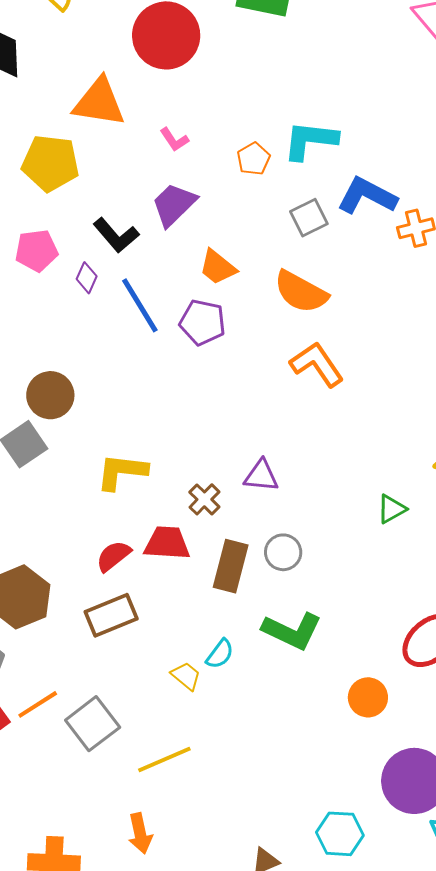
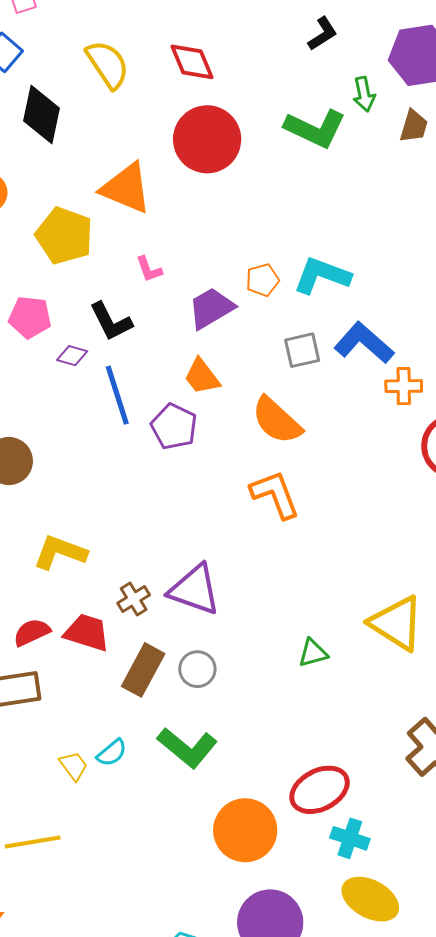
pink L-shape: (174, 140) -> (149, 269), moved
purple trapezoid: (174, 204) -> (211, 308), moved
purple diamond: (87, 278) -> (72, 356), turned 68
purple triangle: (261, 476) -> (195, 590), size x1.5
orange circle: (368, 697) -> (245, 830), size x1.6

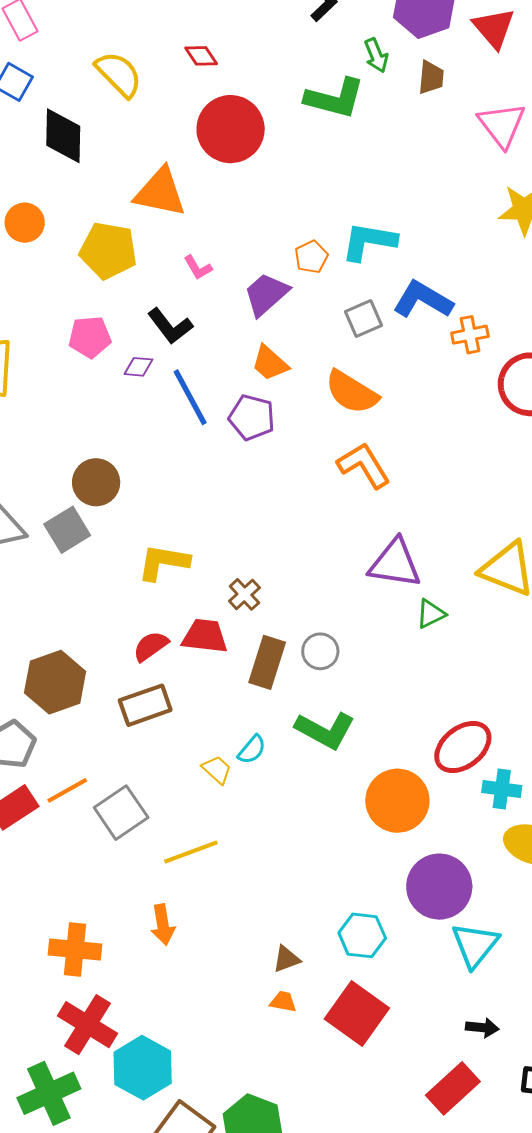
red diamond: (192, 62) -> (201, 56), size x0.7
purple triangle: (195, 590) -> (395, 563), moved

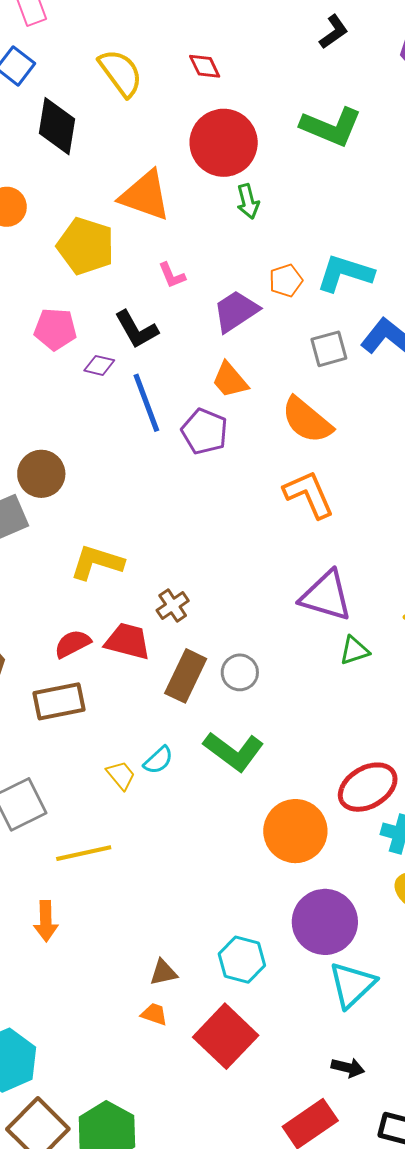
green arrow: (376, 55) -> (248, 201), moved

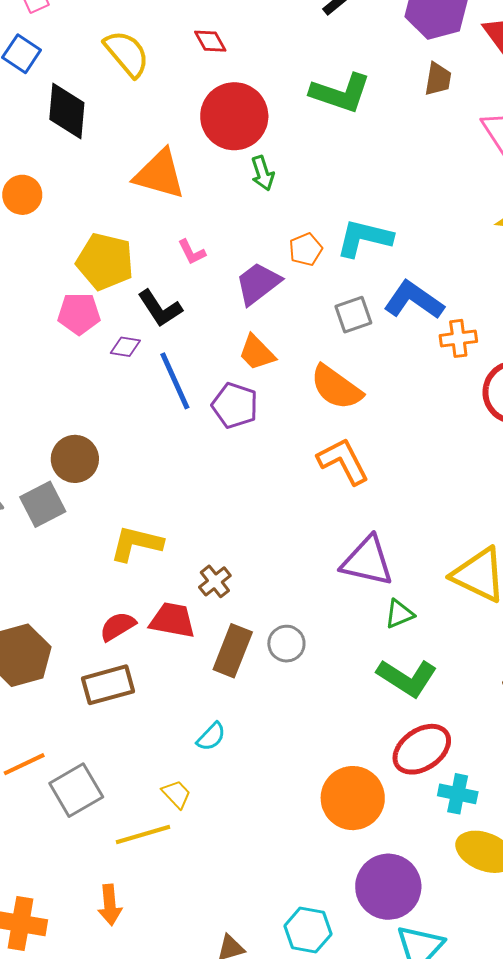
yellow pentagon: (86, 246) -> (105, 262), moved
green L-shape: (234, 751) -> (407, 678), moved
yellow trapezoid: (121, 775) -> (176, 794), moved

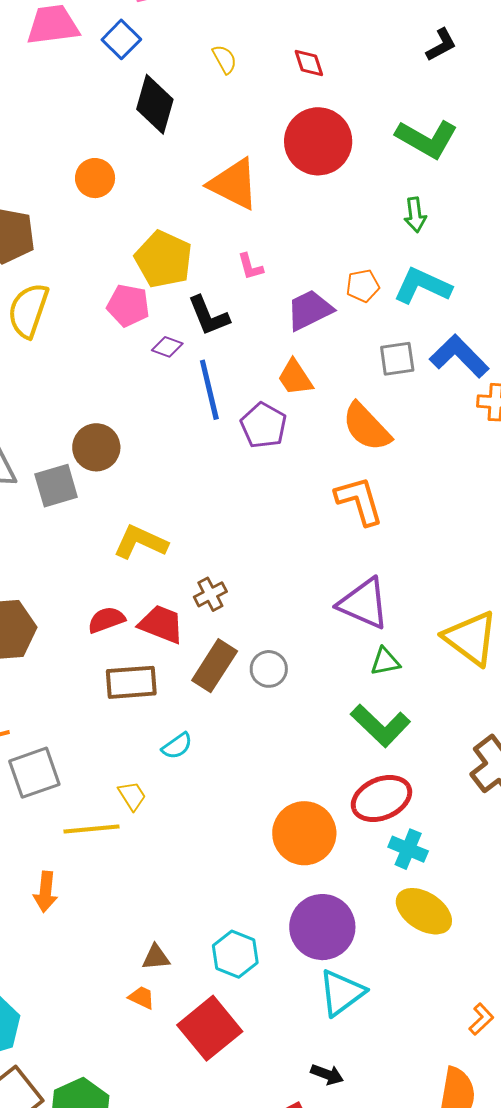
yellow semicircle: (127, 54) -> (224, 59), size x0.6
green arrow: (263, 173) -> (415, 215), moved
brown rectangle: (108, 685) -> (131, 682), moved

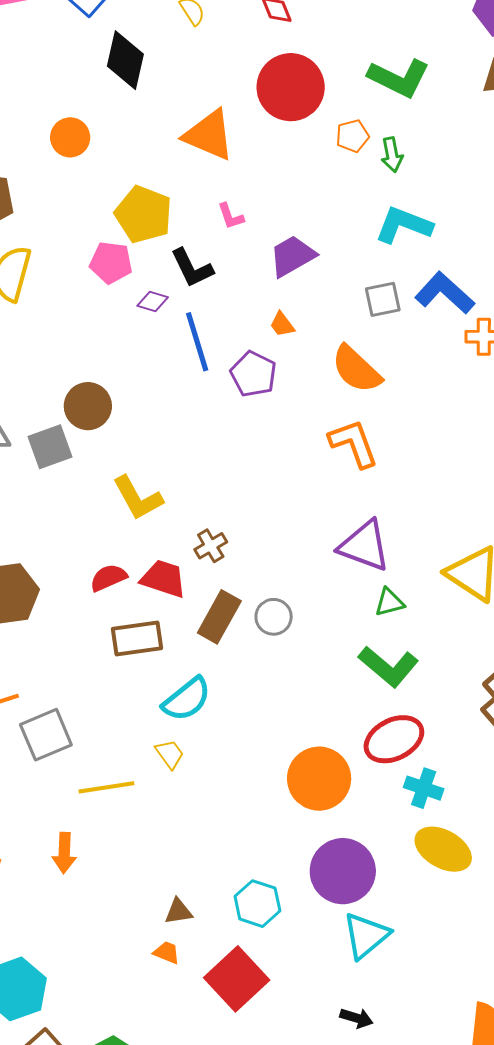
orange pentagon: (363, 286) -> (352, 136), moved
orange trapezoid: (295, 378) -> (282, 324), size x0.7
yellow L-shape: (140, 542) -> (138, 498), turned -140
cyan semicircle: (177, 746) -> (187, 699), size x1.6
yellow trapezoid: (132, 796) -> (170, 754), moved

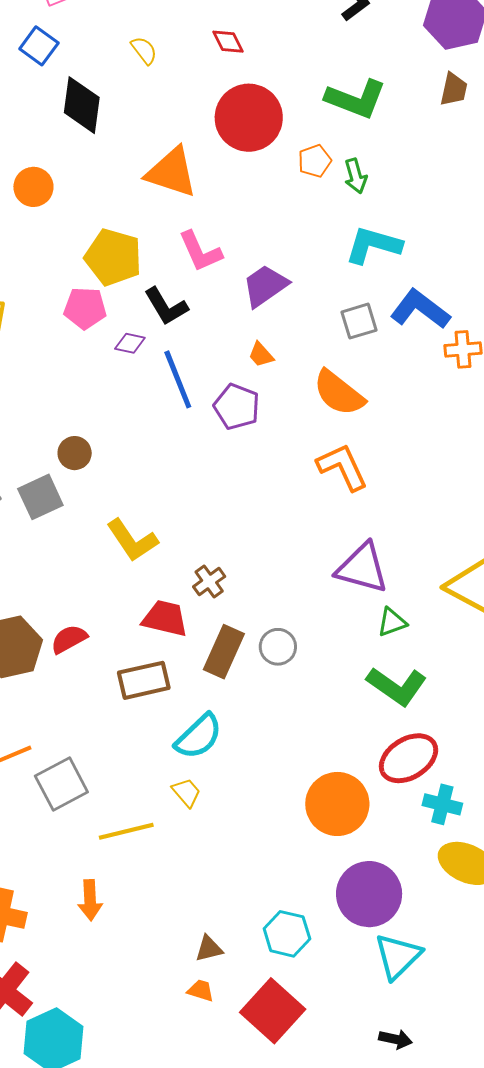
pink L-shape: (231, 216) -> (200, 251), size x1.6
brown circle: (88, 406) -> (75, 453), size x0.7
red semicircle: (108, 578) -> (69, 639), moved

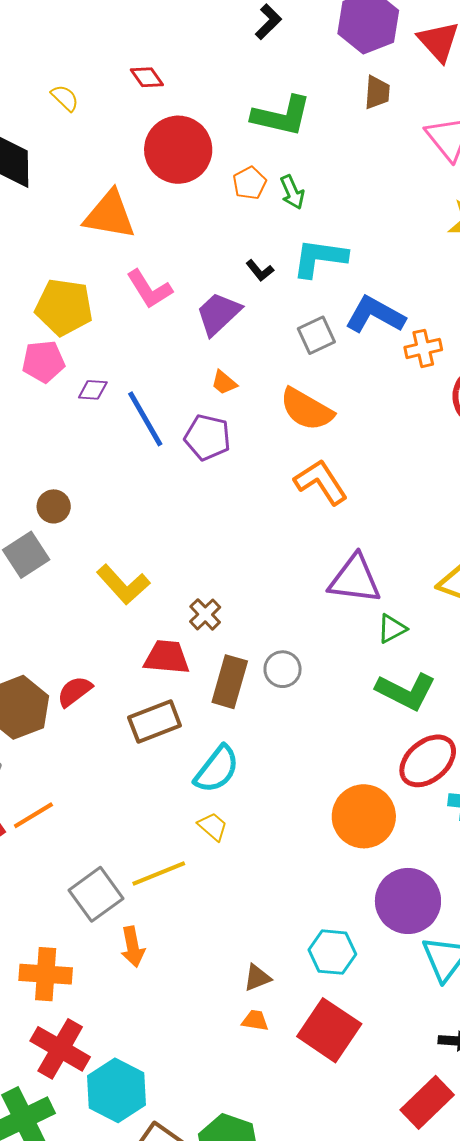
black L-shape: (166, 306) -> (260, 270), moved, size x0.6
gray square: (61, 784) -> (96, 894), moved

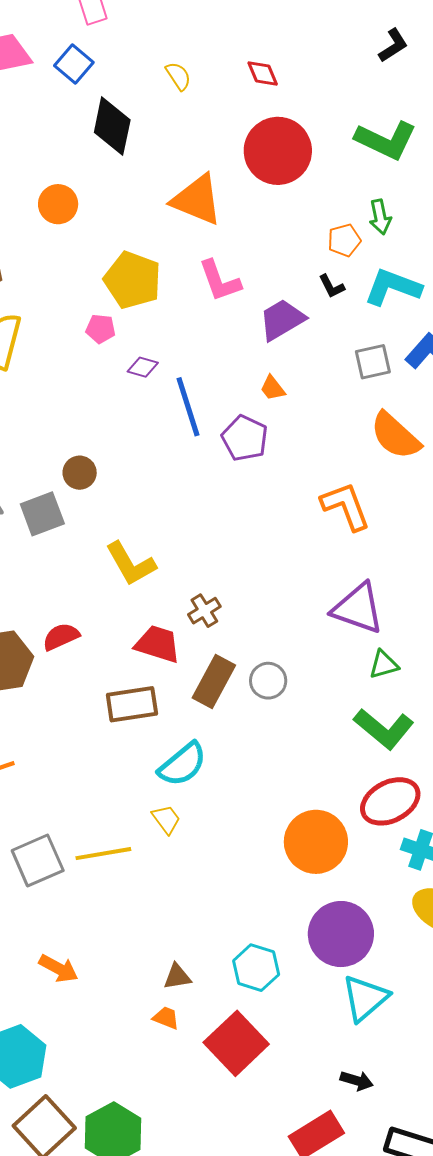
orange pentagon: (250, 183) -> (344, 240), moved
pink pentagon: (43, 361) -> (101, 329), size x0.7
orange semicircle: (307, 409) -> (395, 436), moved
red semicircle: (75, 691) -> (61, 637), moved
orange arrow: (133, 947) -> (58, 968), moved, turned -63

